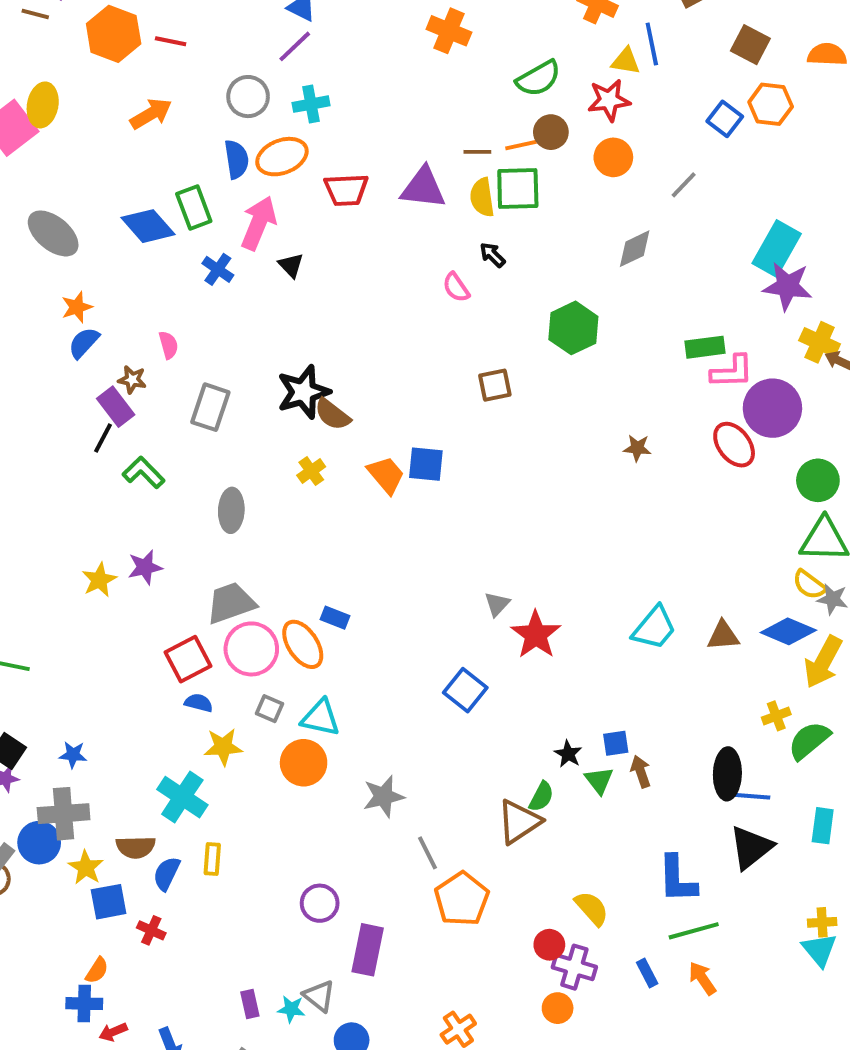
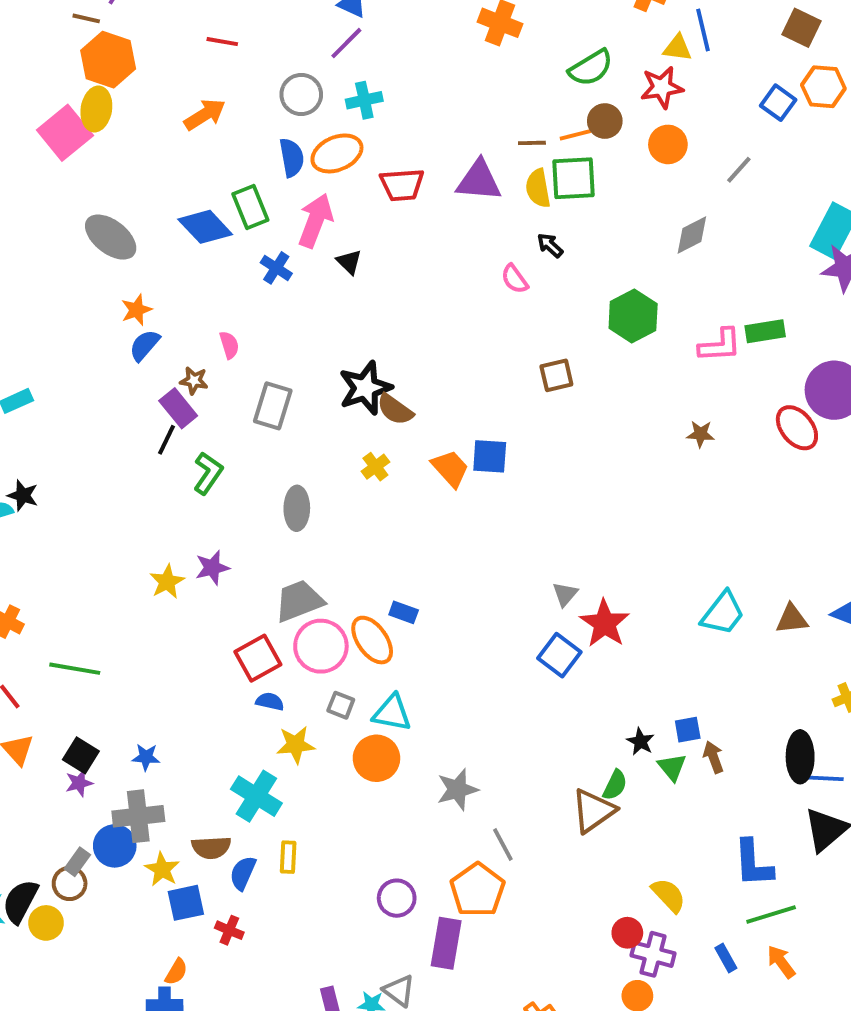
orange hexagon: (114, 34) -> (108, 60), moved
pink L-shape: (732, 372) -> (720, 345), moved
green L-shape: (144, 473) -> (208, 473), turned 81
blue square: (465, 690) -> (559, 655), moved
orange pentagon: (462, 899) -> (477, 890), moved

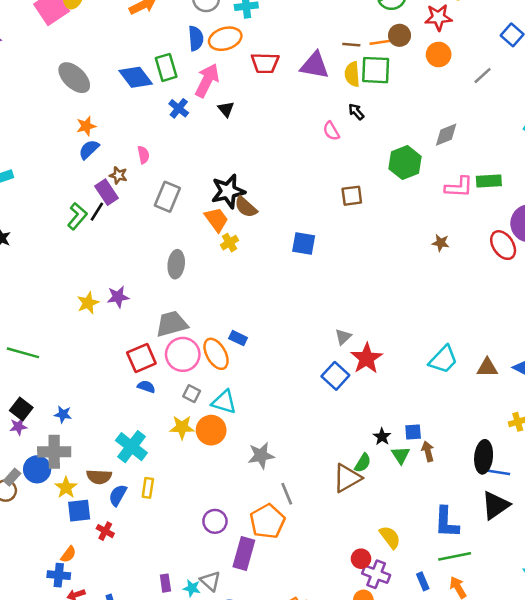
gray diamond: (692, 235) -> (446, 135), moved
orange trapezoid: (450, 468) -> (216, 220), moved
green L-shape: (208, 473) -> (77, 216), moved
yellow star: (296, 745) -> (182, 427), moved

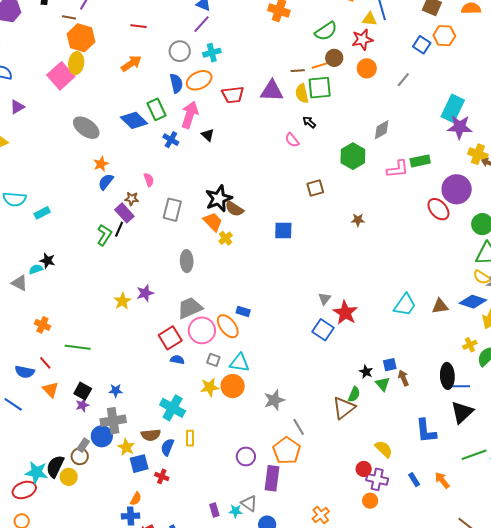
brown star: (441, 243) -> (358, 220), moved
green line: (455, 556) -> (474, 455), moved

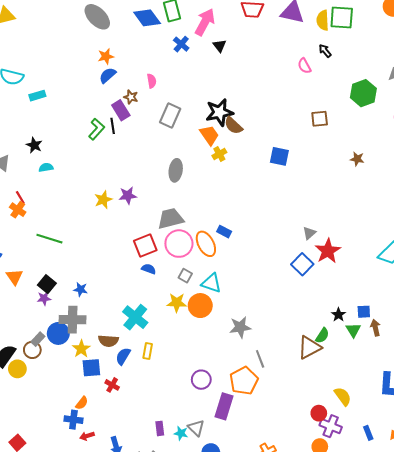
black line: (119, 229) -> (113, 126), turned -42
cyan semicircle: (36, 269) -> (46, 167), moved
red line: (45, 363) -> (20, 198), moved

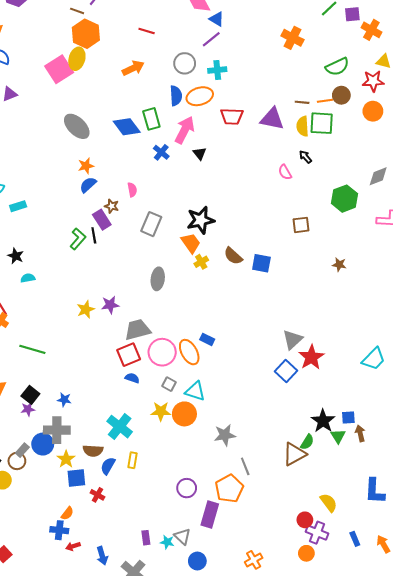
brown semicircle: (233, 126) -> (233, 256), moved
gray trapezoid: (171, 219) -> (138, 330), moved
gray triangle: (309, 233) -> (293, 340), size x1.5
black star: (339, 315) -> (323, 421), size x1.6

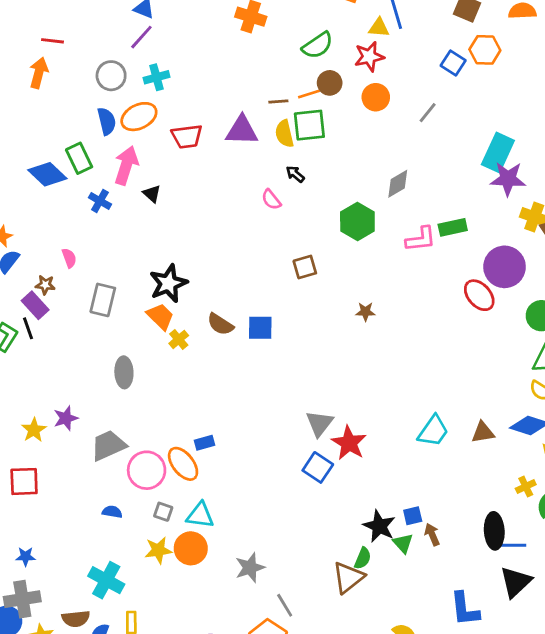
orange arrow: (133, 68) -> (39, 73), moved, turned -40
blue rectangle: (207, 339) -> (204, 443), turned -32
red square: (129, 355) -> (24, 481), moved, turned 30

